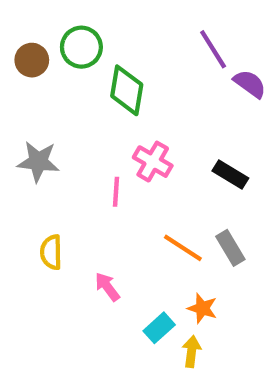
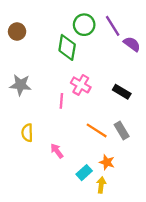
green circle: (81, 47) -> (84, 25), moved

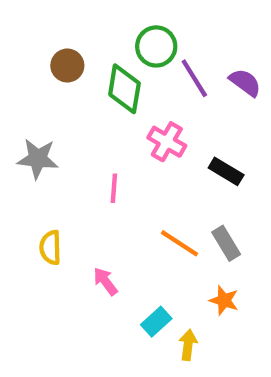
purple line: (113, 26) -> (194, 78), moved
brown circle: (17, 32) -> (67, 66), moved
pink cross: (81, 85) -> (167, 142), moved
orange star: (107, 162) -> (224, 300), moved

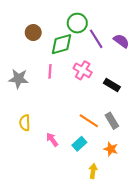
green diamond: (124, 89) -> (62, 44), turned 65
pink line: (114, 188) -> (50, 71), moved
cyan rectangle: (156, 322) -> (79, 144), moved

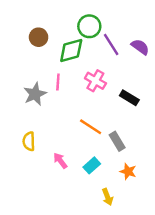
gray star: (19, 79) -> (35, 94), moved, turned -30
orange line: (89, 121) -> (91, 127), moved
gray rectangle: (112, 121) -> (117, 141), moved
yellow arrow: (93, 171) -> (107, 197), turned 152

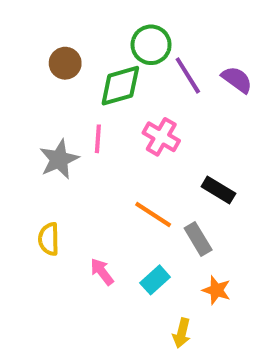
black rectangle: (129, 98) -> (218, 190), moved
yellow arrow: (107, 197) -> (182, 333), turned 35

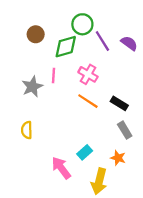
orange line: (153, 214) -> (88, 101), moved
gray rectangle: (198, 239) -> (125, 130), moved
pink arrow: (102, 272) -> (61, 168), moved, size x1.5
yellow arrow: (182, 333) -> (99, 181), size x1.6

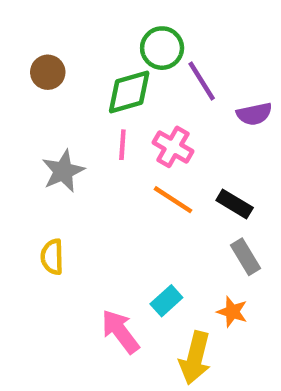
brown circle: (36, 34) -> (48, 72), moved
purple semicircle: (129, 43) -> (254, 114), moved, turned 132
pink line: (53, 75) -> (122, 145), moved

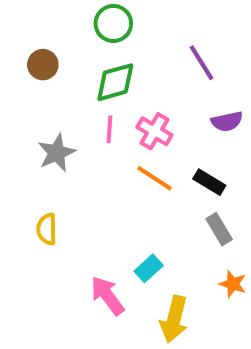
green circle: (162, 48) -> (113, 23), moved
purple line: (202, 81) -> (201, 63), moved
purple semicircle: (254, 114) -> (227, 121), moved
orange star: (232, 312) -> (233, 284), moved

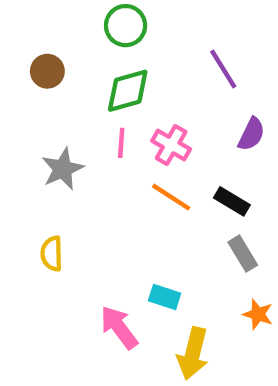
purple semicircle: (227, 121) -> (251, 134), turned -52
cyan rectangle: (149, 268) -> (165, 297), turned 60

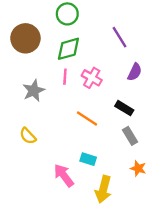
brown circle: (47, 71) -> (25, 38), size x1.6
orange line: (171, 197) -> (87, 118), moved
yellow semicircle: (52, 254) -> (28, 136), turned -42

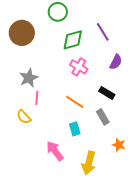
green diamond: (68, 49) -> (73, 40), moved
pink line: (65, 77) -> (37, 98), moved
gray rectangle: (130, 136) -> (103, 117), moved
cyan rectangle: (88, 159) -> (75, 129), moved, turned 56

